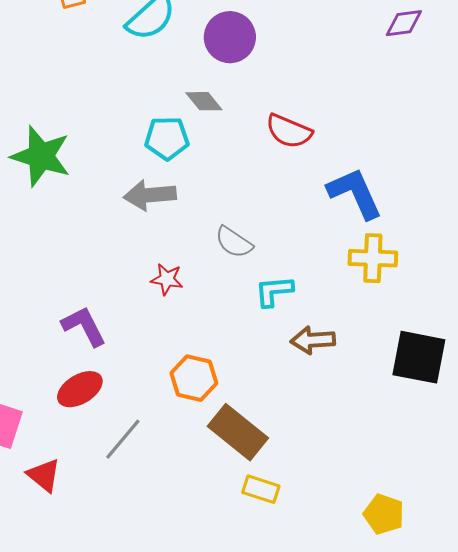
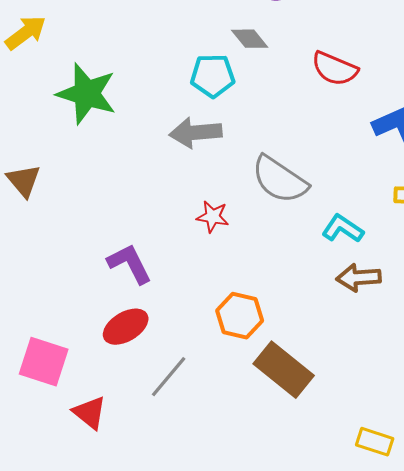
gray semicircle: (234, 242) -> (280, 180), size x1.5
cyan L-shape: (274, 291) -> (343, 229), moved, turned 39
yellow rectangle: (261, 489) -> (375, 442), moved

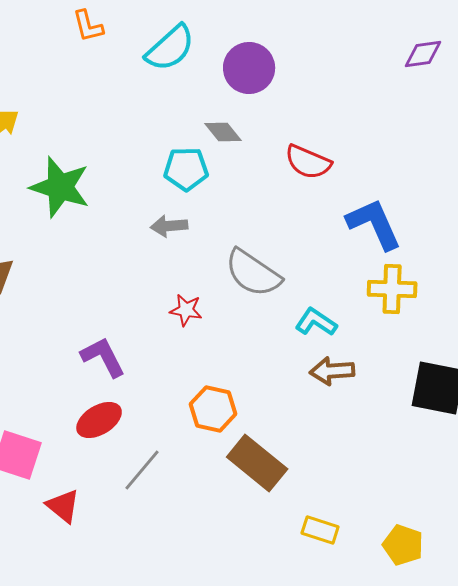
gray arrow: (196, 133) -> (169, 226), size x0.7
yellow rectangle: (375, 442) -> (320, 530), moved

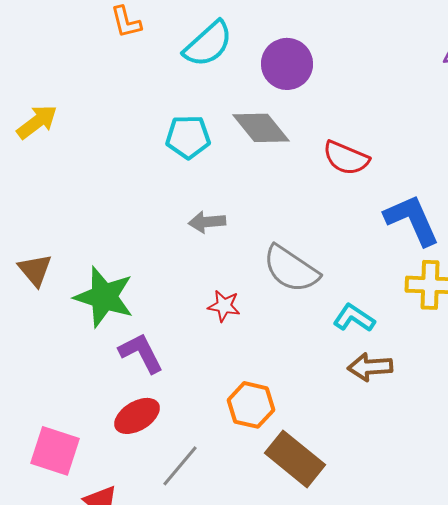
gray diamond: (223, 132) -> (261, 128), size x1.5
cyan pentagon: (186, 169) -> (188, 137), moved
green star: (60, 187) -> (104, 297), moved

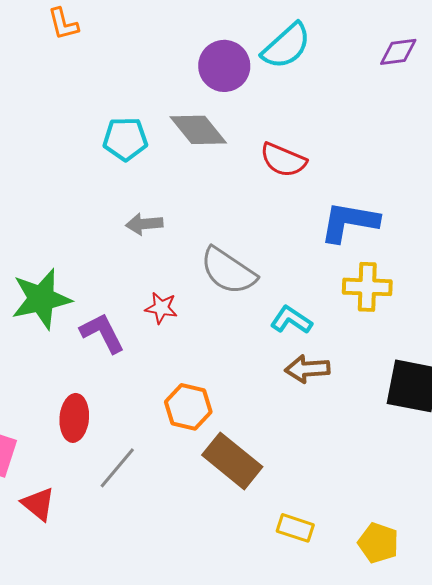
cyan semicircle: (208, 44) -> (286, 46), moved
blue L-shape: (412, 220) -> (349, 222), turned -56
green star: (104, 297) -> (41, 299), turned -30
purple L-shape: (141, 353) -> (102, 333), moved
red ellipse: (137, 416) -> (74, 418), turned -54

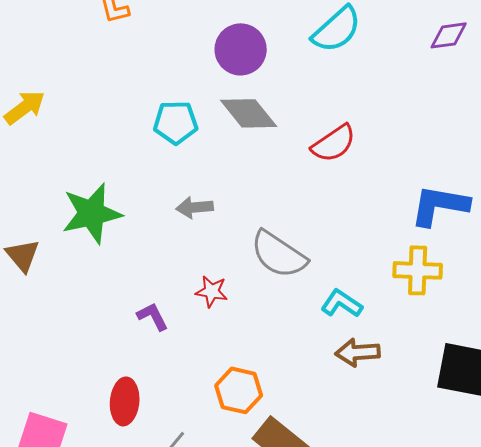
purple circle: (224, 66) -> (241, 49), moved
red semicircle: (283, 160) -> (334, 143), turned -57
blue L-shape: (349, 222) -> (440, 205), moved
green star: (41, 299) -> (92, 213), moved
purple L-shape: (102, 333) -> (153, 316), size x0.7

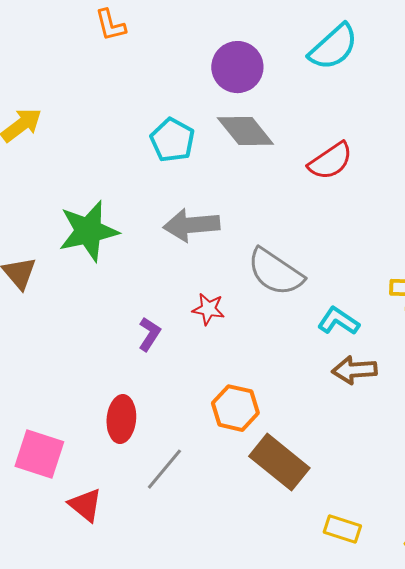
cyan pentagon: (176, 122) -> (172, 140), turned 30
gray arrow: (195, 207) -> (191, 225), size x1.5
purple L-shape: (153, 316) -> (149, 334), turned 60

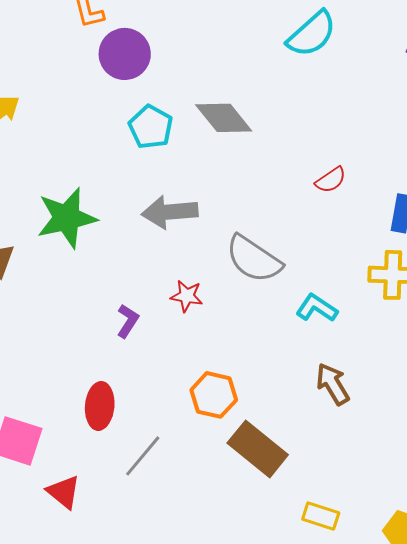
purple circle: (237, 67) -> (125, 54), moved
red semicircle: (330, 161) -> (331, 180), moved, size x0.7
brown arrow: (354, 370) -> (333, 384), moved, turned 63

